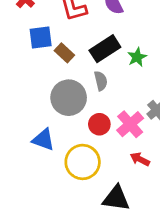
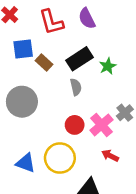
gray circle: (69, 98) -> (22, 102), moved
blue triangle: (43, 140) -> (26, 163), moved

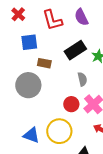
brown rectangle: (44, 63) -> (44, 63), moved, turned -32
gray semicircle: (76, 87) -> (82, 79), moved

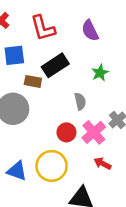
purple semicircle: (81, 17) -> (90, 31), moved
black rectangle: (75, 50) -> (55, 65), moved

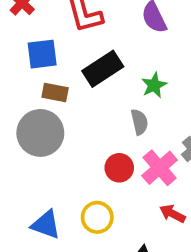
green star: (100, 73) -> (154, 85), moved
brown rectangle: (33, 81) -> (55, 93), moved
yellow circle: (52, 166) -> (97, 217), size x0.7

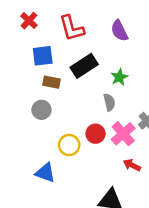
gray circle: (40, 133) -> (41, 110), size x0.6
yellow circle: (97, 217) -> (69, 145), moved

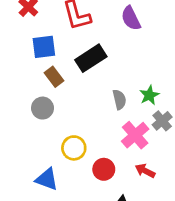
green star: (119, 77) -> (149, 95), moved
brown rectangle: (52, 82) -> (54, 77), turned 42
red circle: (96, 134) -> (104, 169), moved

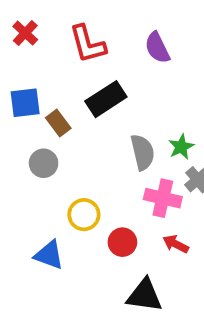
blue square: (44, 47) -> (25, 103), moved
gray semicircle: (119, 100) -> (143, 152), size x1.4
pink cross: (135, 135) -> (163, 198), turned -36

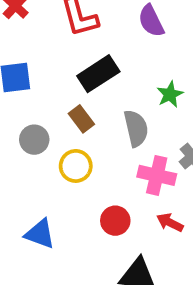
brown rectangle: (58, 123) -> (81, 119), moved
green star: (181, 147) -> (170, 94), moved
yellow circle: (84, 215) -> (76, 166), moved

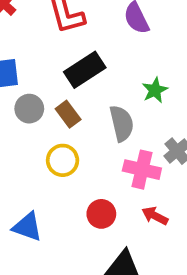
gray circle: (34, 140) -> (29, 109), moved

